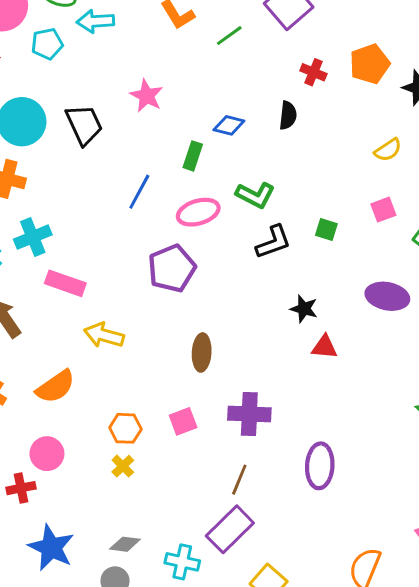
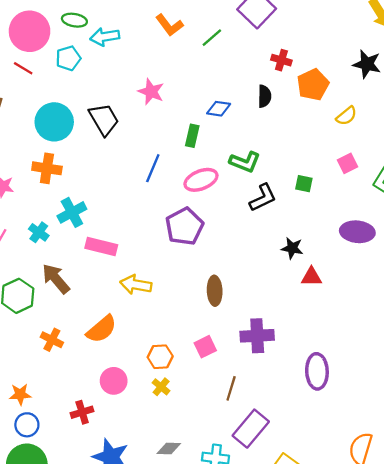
orange pentagon: (370, 64) -> (313, 85), moved
pink circle: (47, 454) -> (114, 381), moved
brown line: (239, 480) -> (231, 388), moved

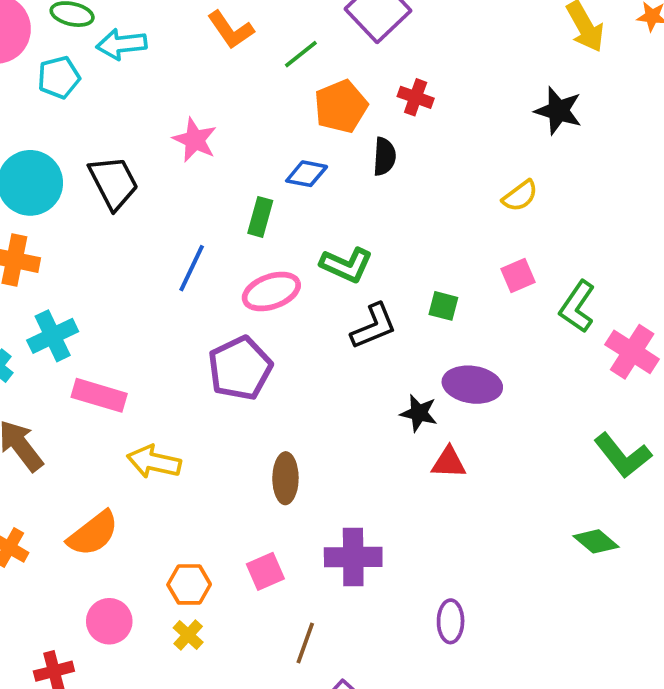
orange pentagon: (313, 85) -> (341, 106), moved
purple ellipse: (357, 232) -> (472, 385), moved
purple ellipse: (317, 371) -> (451, 621), size x0.7

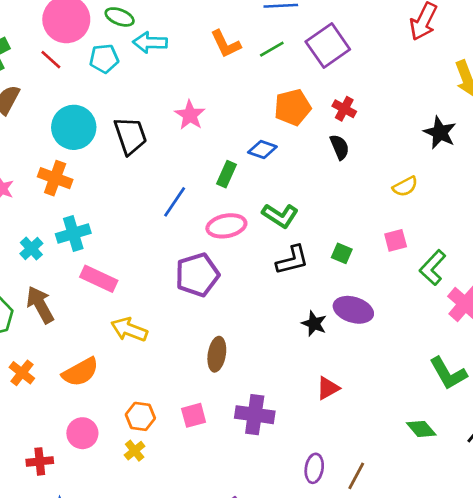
green line: (301, 54) -> (272, 49), moved
black semicircle: (384, 157) -> (340, 147), moved, turned -35
red triangle: (449, 463) -> (328, 388), moved, turned -40
brown line: (305, 643) -> (356, 476), moved

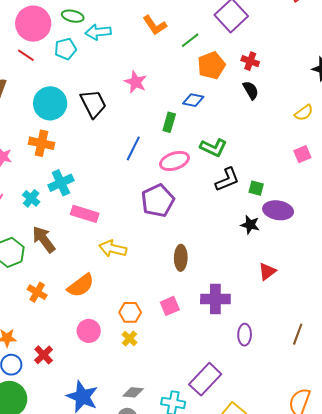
green line: (272, 49) -> (190, 40), moved
green square: (342, 253) -> (256, 188), moved
red cross: (40, 461) -> (44, 355), moved, turned -30
purple ellipse: (314, 468) -> (245, 335), moved

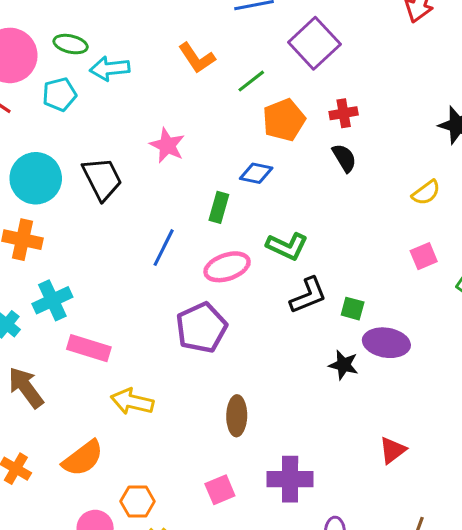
red cross: (250, 61) -> (344, 113), turned -30
red triangle: (267, 271) -> (393, 450), moved
orange hexagon: (130, 312) -> (138, 501), moved

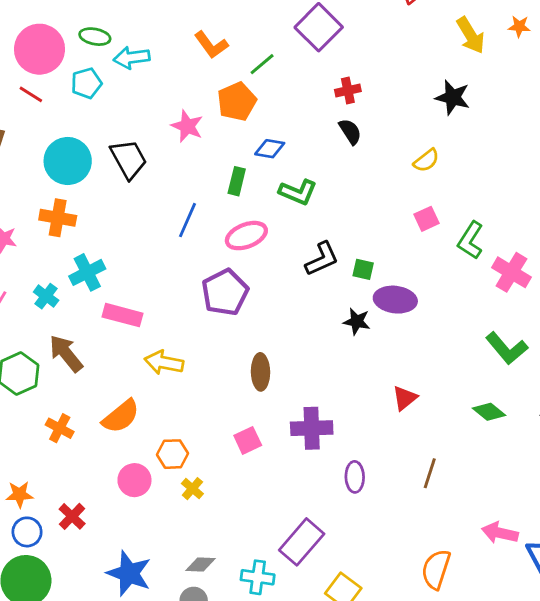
orange pentagon: (284, 120) -> (237, 101), moved
green L-shape: (287, 246) -> (298, 192), moved

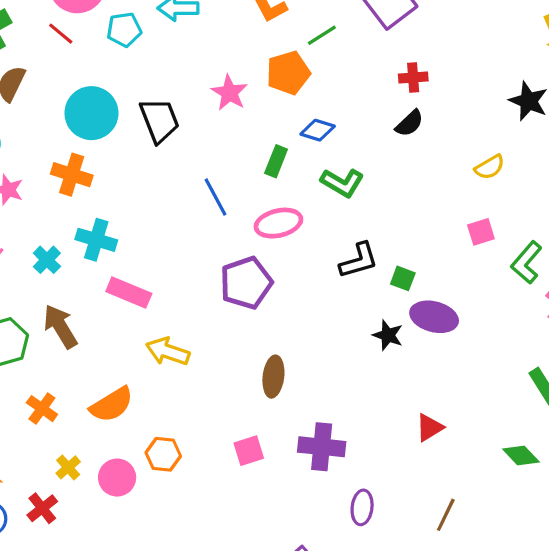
black semicircle: (350, 132) -> (409, 123), turned 72
blue line: (187, 220) -> (215, 197), turned -60
cyan cross: (87, 272) -> (96, 240), turned 36
yellow cross: (192, 489) -> (68, 467), moved

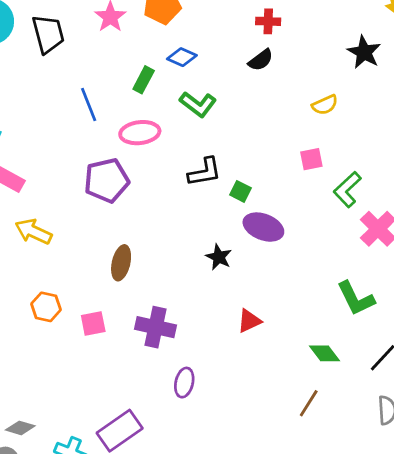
black star: (388, 335) -> (219, 257), moved
orange hexagon: (163, 454) -> (46, 307), moved
brown line: (446, 515) -> (309, 403), moved

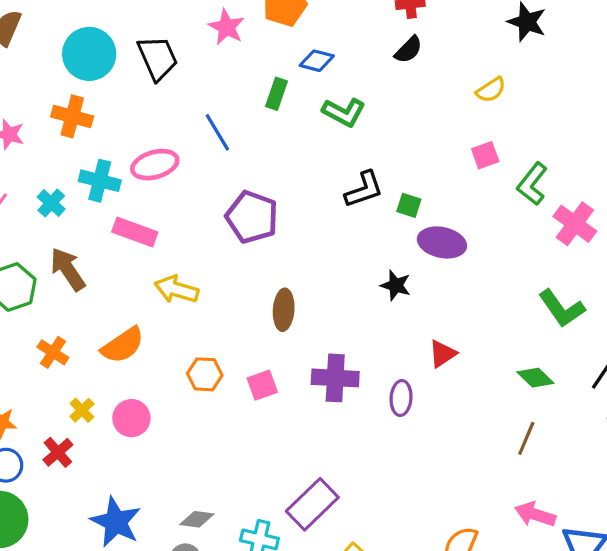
pink ellipse: (140, 133) -> (155, 165), moved
purple pentagon: (107, 180) -> (252, 217), turned -30
purple ellipse: (184, 383) -> (401, 398), moved

